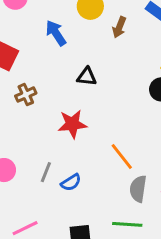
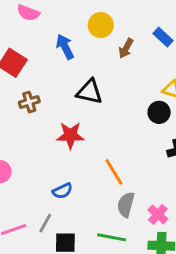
black triangle: (87, 77) -> (89, 92), size x1.4
gray line: (46, 172) -> (45, 223), moved

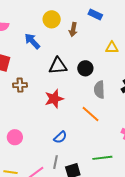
brown cross: (29, 102) -> (20, 85), turned 32
black circle: (159, 112) -> (85, 68), moved
gray semicircle: (126, 205) -> (99, 90), moved

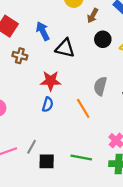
blue arrow: (32, 41) -> (43, 31), moved
black circle: (85, 68) -> (103, 39), moved
blue semicircle: (60, 137) -> (48, 104), moved, turned -48

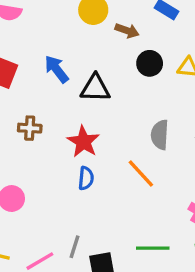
brown arrow: (93, 16) -> (127, 31), turned -88
brown cross: (20, 56) -> (30, 128), moved
red star: (51, 81) -> (83, 142), turned -30

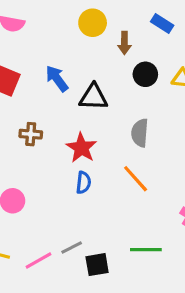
brown arrow: (127, 31) -> (124, 43), turned 70
gray semicircle: (160, 135) -> (140, 133), moved
gray line: (74, 247) -> (72, 247), turned 45

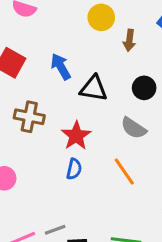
black circle: (145, 74) -> (144, 88), moved
gray semicircle: (140, 133) -> (134, 128), turned -68
brown cross: (31, 134) -> (29, 117), size x1.4

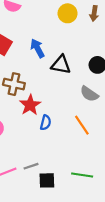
brown arrow: (129, 40) -> (94, 13), moved
red star: (76, 136) -> (30, 105), moved

